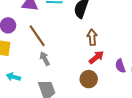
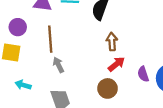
brown line: (37, 36) -> (50, 39), turned 30

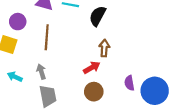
red arrow: (116, 64) -> (92, 68), moved
gray arrow: (58, 65) -> (41, 72), moved

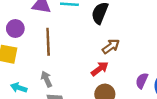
brown arrow: (104, 48) -> (111, 46), turned 56
purple semicircle: (129, 83) -> (142, 81), turned 40

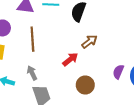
red arrow: (100, 69) -> (70, 59), moved

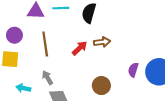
brown arrow: (89, 42) -> (102, 42), turned 35
red arrow: (70, 59) -> (80, 48), moved

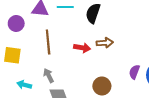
purple circle: (14, 35) -> (16, 23), moved
red arrow: (80, 48) -> (82, 48), turned 49

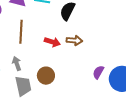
brown circle: (102, 86) -> (46, 76), moved

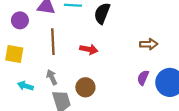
brown arrow: (74, 40) -> (149, 44), moved

